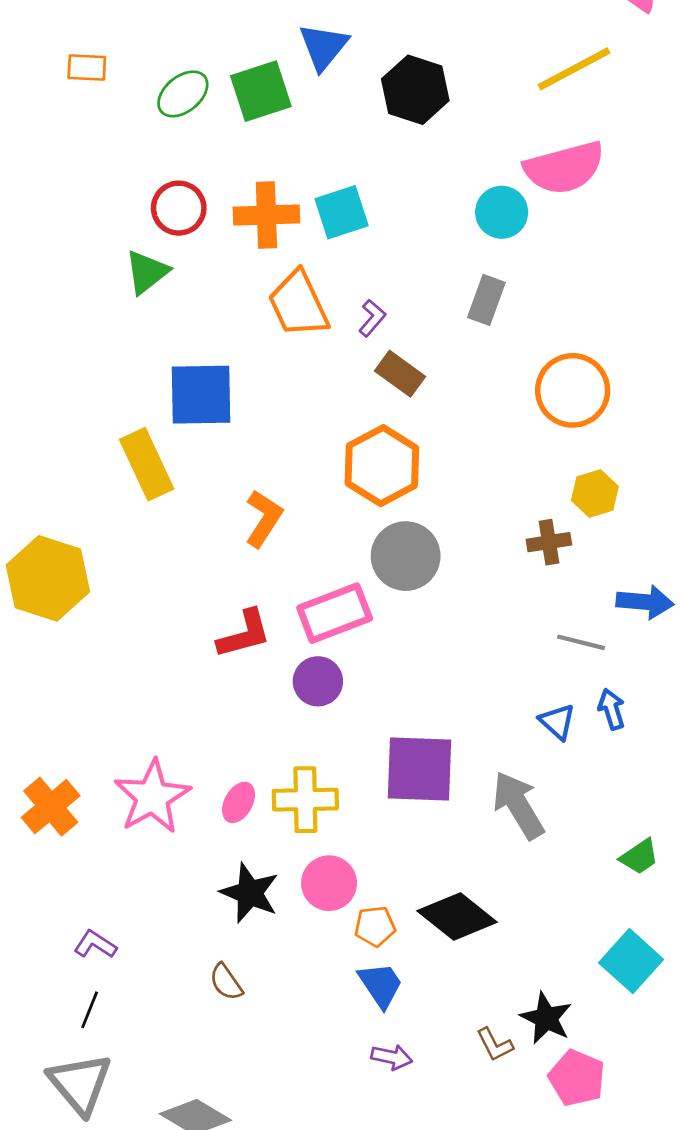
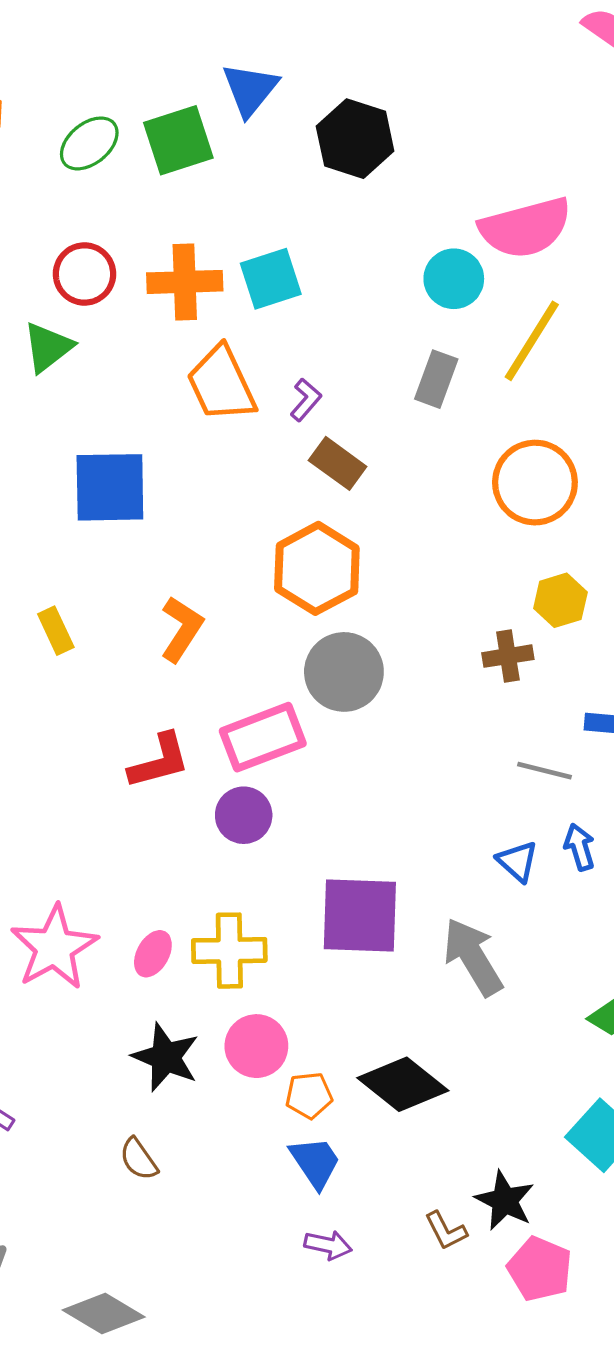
yellow line: (574, 69) -> (532, 341), moved, turned -30
yellow rectangle: (147, 464) -> (56, 631), moved, size x0.6

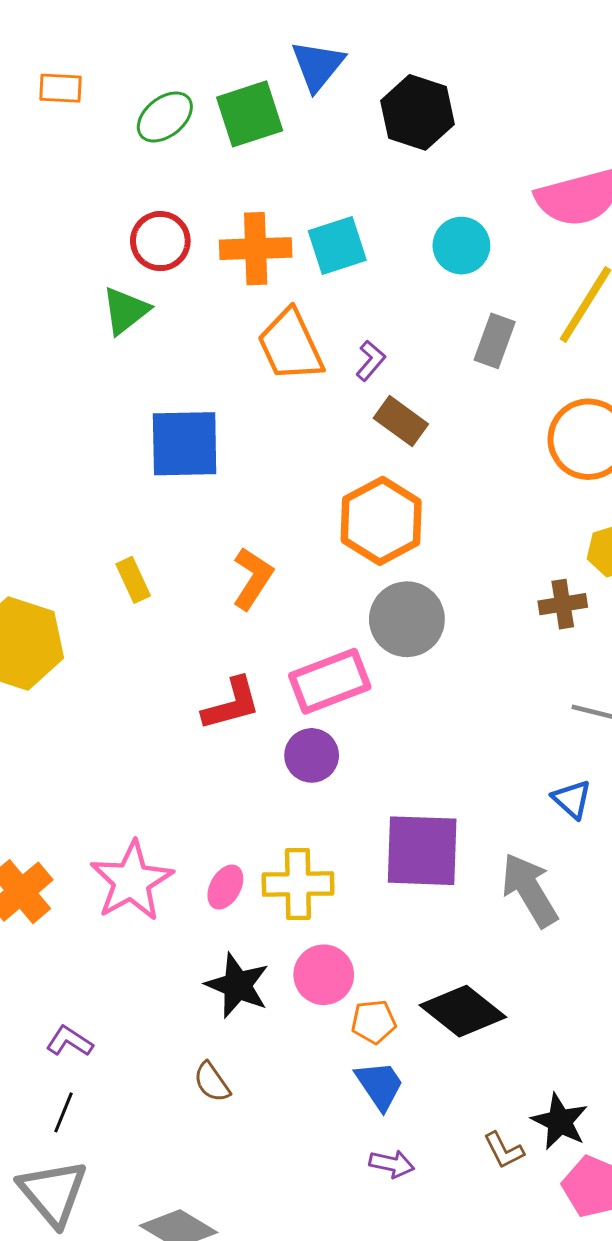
cyan circle: (454, 279) -> (461, 246), moved

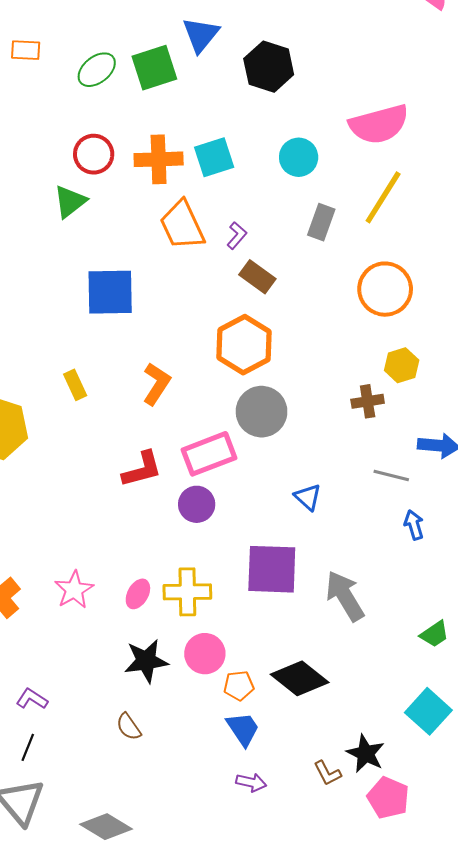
blue triangle: (572, 799) -> (308, 497), moved
pink star: (132, 881) -> (74, 590), size x0.7
black star: (237, 985) -> (146, 661), turned -30

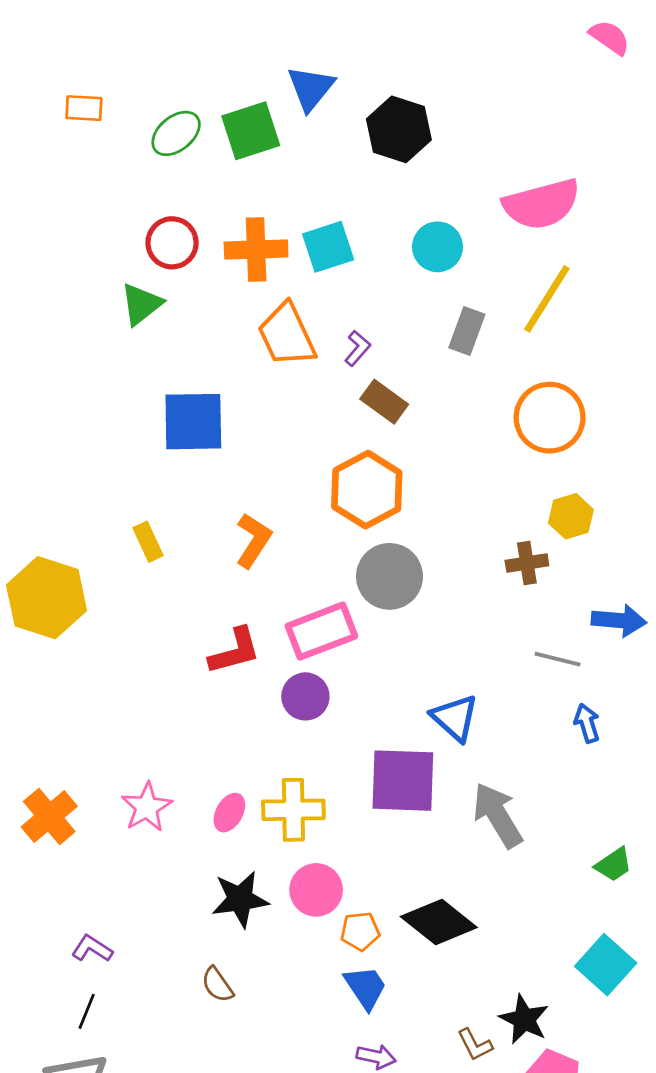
blue triangle: (308, 497) -> (455, 718), moved, size x1.4

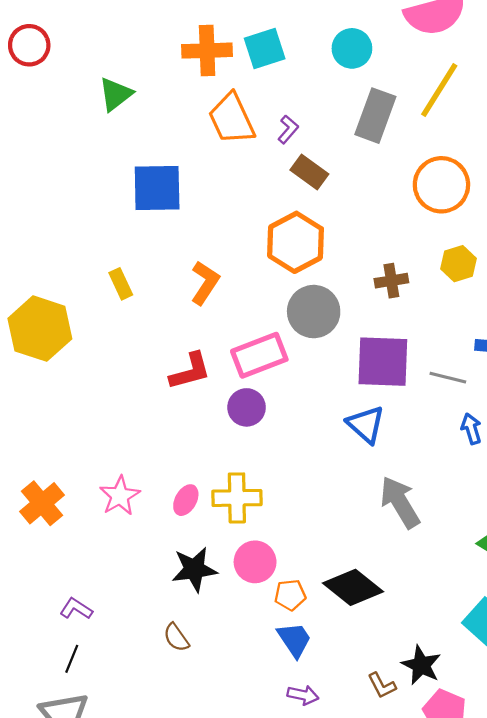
red circle: (172, 243) -> (29, 45), moved
gray rectangle: (467, 331) -> (375, 116), size x1.4
brown cross: (527, 563) -> (391, 281), moved
purple square: (403, 781) -> (383, 362), moved

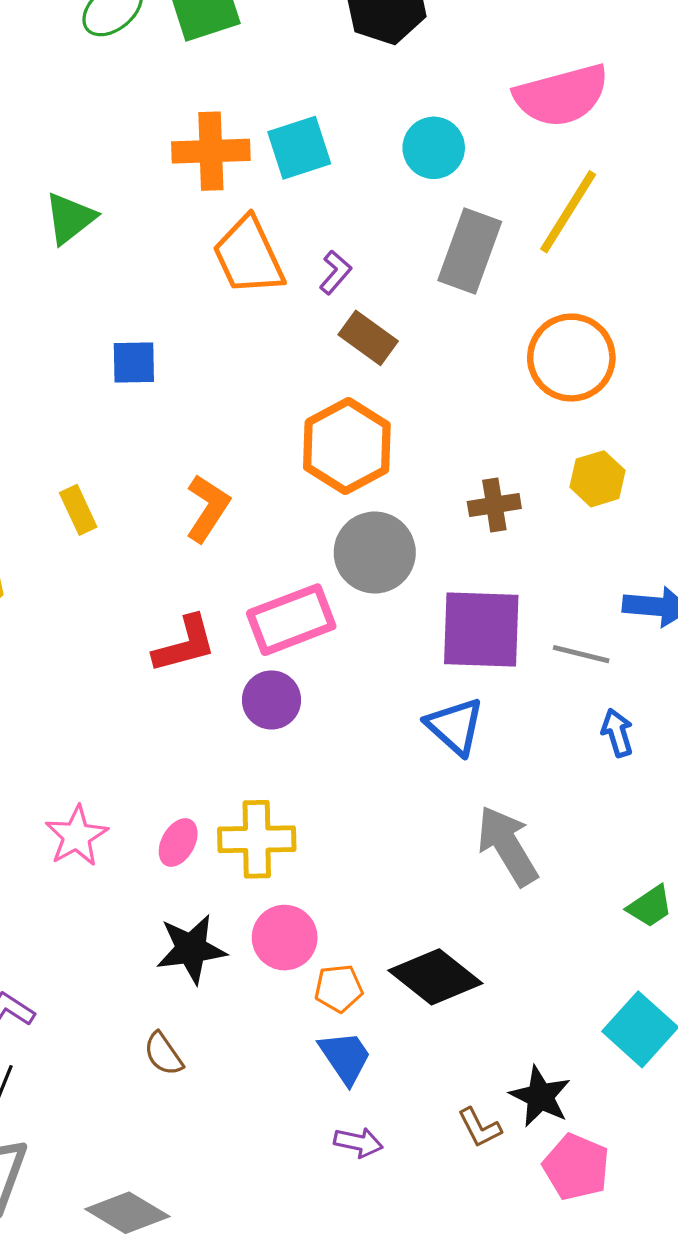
blue square: (157, 188) -> (134, 362), size x0.6

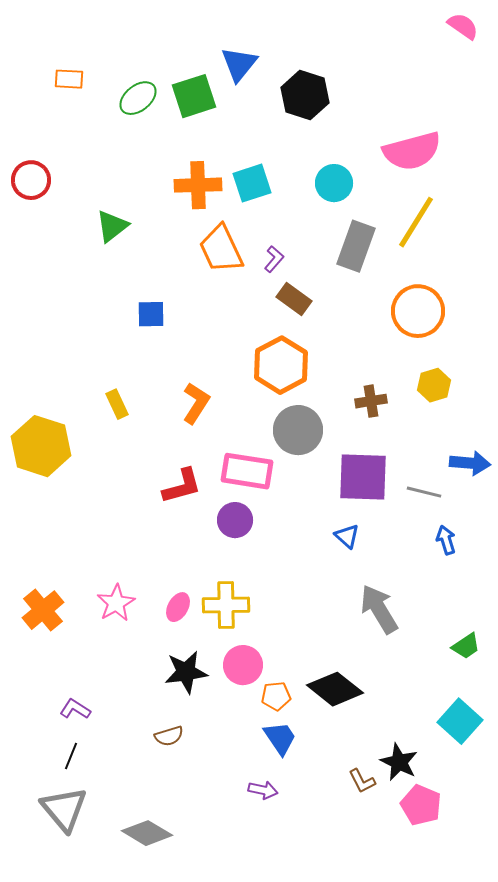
pink rectangle: (291, 620) -> (247, 471), turned 30
blue triangle: (455, 726) -> (347, 536), size x0.7
brown semicircle: (163, 1054) -> (169, 736), turned -72
purple arrow: (358, 1142) -> (263, 790), moved

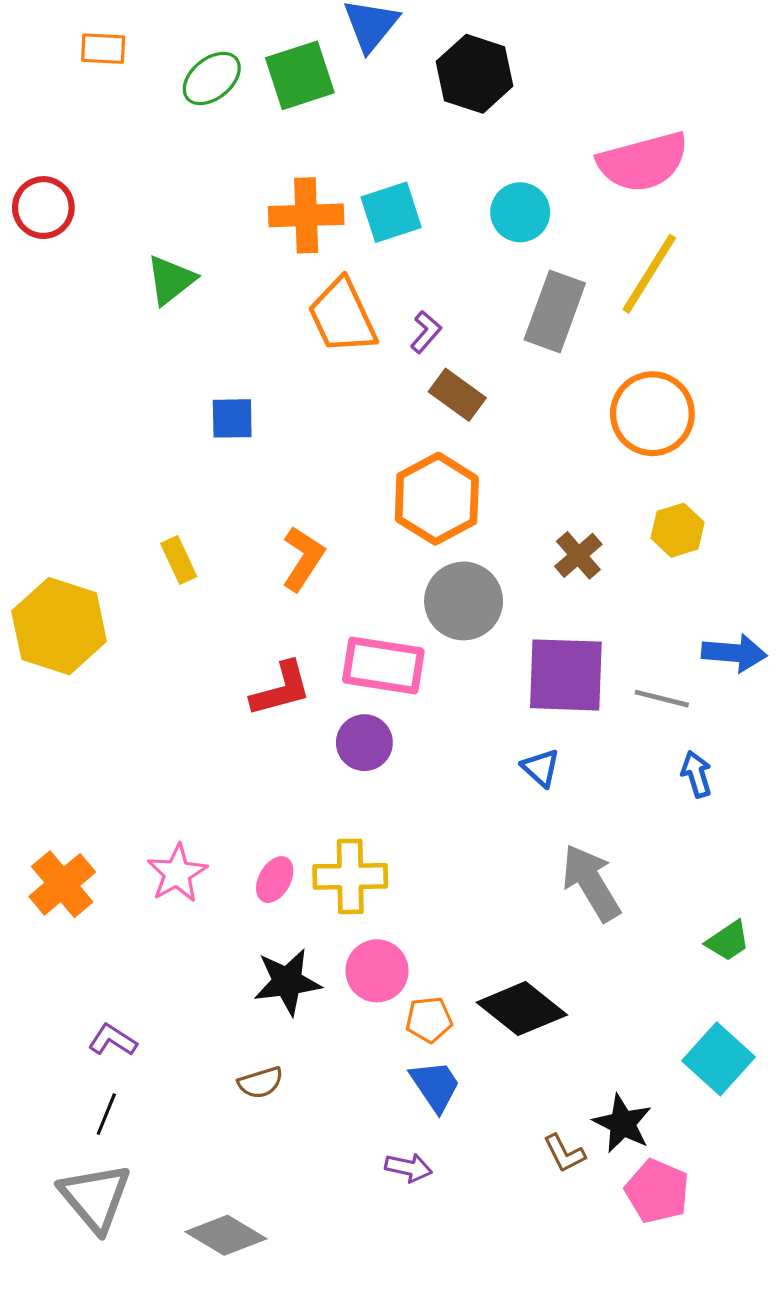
brown cross: (371, 401) -> (578, 555), turned -32

